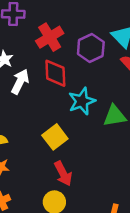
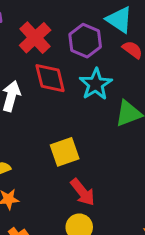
cyan star: (82, 101) -> (96, 84), moved
yellow square: (55, 137) -> (65, 152), turned 30

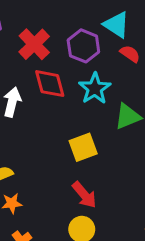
yellow square: (65, 152) -> (83, 147), moved

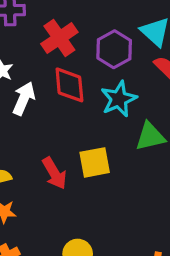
red arrow: (84, 195) -> (54, 173), moved

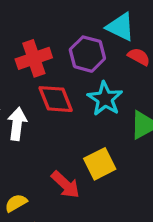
red cross: (59, 38) -> (34, 58), turned 32

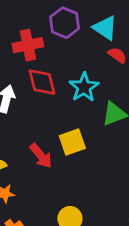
purple hexagon: (87, 54) -> (65, 23), moved

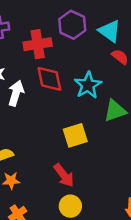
red arrow: (41, 156) -> (64, 175), moved

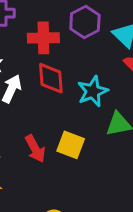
yellow square: (75, 135) -> (71, 145), turned 30
red arrow: (64, 175) -> (35, 149), moved

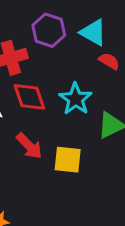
red arrow: (35, 149) -> (29, 146), moved

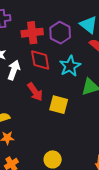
purple hexagon: (49, 30) -> (60, 33), moved

